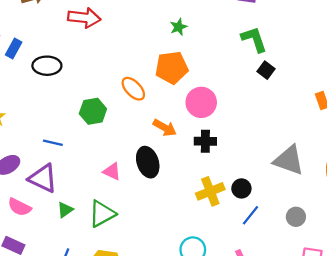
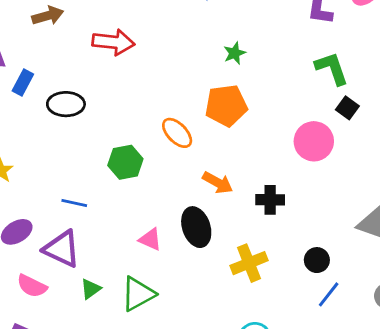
pink circle: (201, 102) -> (314, 141), moved
yellow cross: (210, 191) -> (249, 263), moved

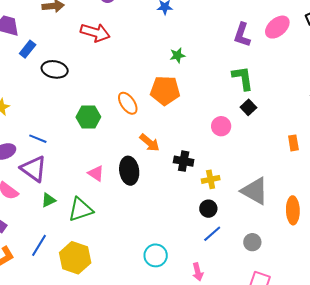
pink circle: (314, 141) -> (221, 126), size x0.7
blue line: (74, 203) -> (38, 139), moved
yellow cross: (249, 263) -> (211, 179), moved, size x0.7

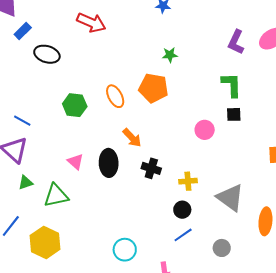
black square: (248, 107) -> (234, 114), turned 35
black cross: (184, 161) -> (151, 168), moved

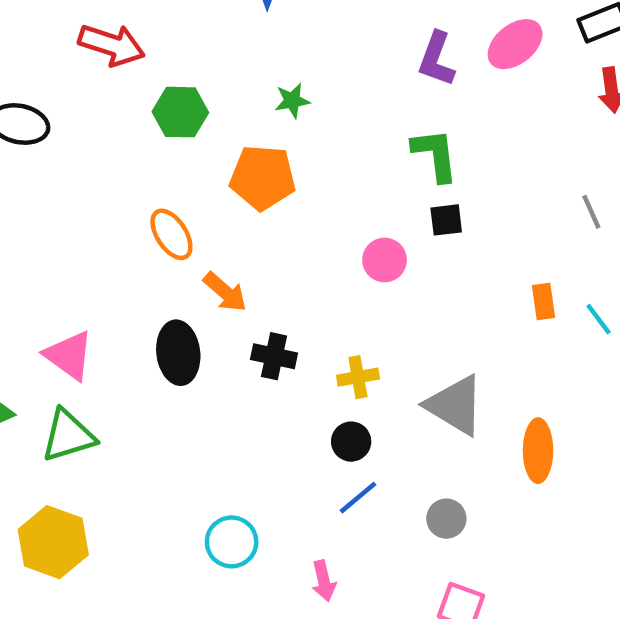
orange ellipse: (115, 96) -> (171, 234), moved
green hexagon: (75, 105) -> (180, 112), moved
pink triangle: (76, 162) -> (69, 355), moved, size x1.4

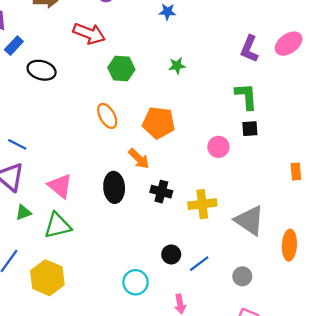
orange pentagon: (263, 178) -> (159, 123), moved
orange ellipse: (171, 234) -> (107, 116), moved
yellow cross: (358, 377) -> (202, 204), size x1.4
black circle: (351, 442) -> (171, 254), moved

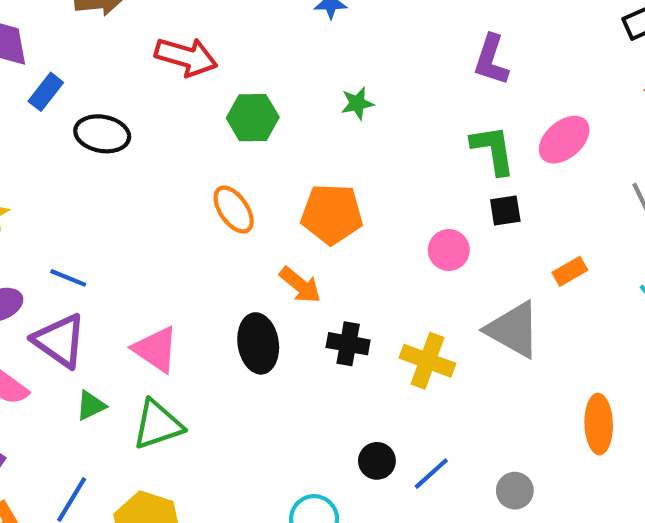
pink ellipse: (289, 44) -> (564, 140), moved
orange rectangle: (296, 172) -> (570, 271), moved, turned 70
yellow cross: (202, 204) -> (427, 361), turned 32
gray triangle: (250, 220) -> (513, 330), moved

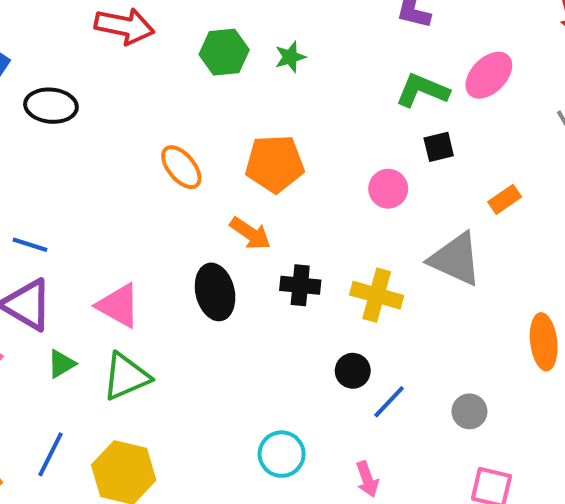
green hexagon: (253, 118) -> (224, 52), moved
green L-shape: (493, 150) -> (422, 90), turned -54
black circle: (377, 461) -> (353, 371), moved

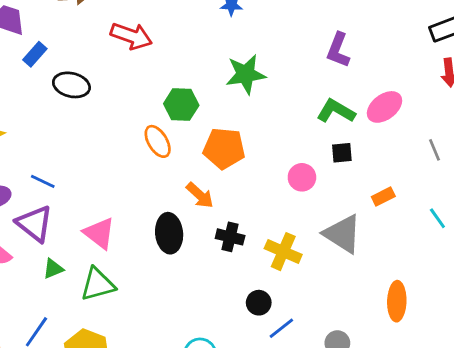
green hexagon: (224, 52) -> (181, 104), moved
green star: (290, 57) -> (246, 74), size x1.8

